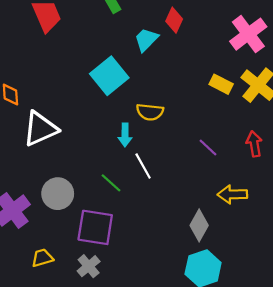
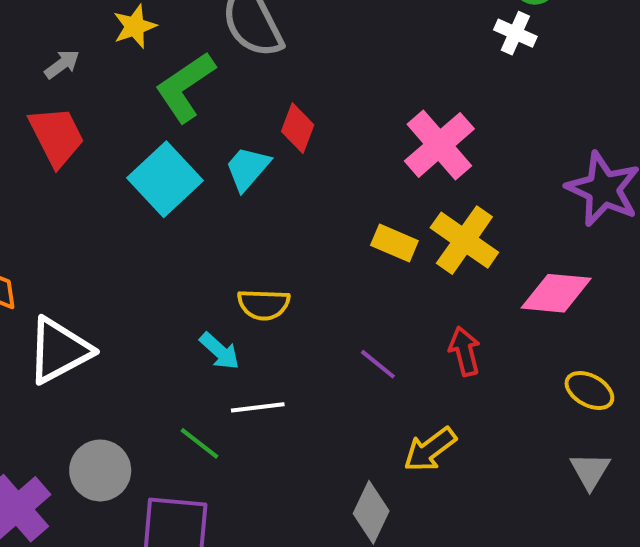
cyan square: (109, 76) -> (165, 179), moved
cyan arrow: (125, 135) -> (220, 351), turned -45
white line: (143, 166) -> (258, 407), turned -64
yellow arrow: (232, 194) -> (430, 449), turned -32

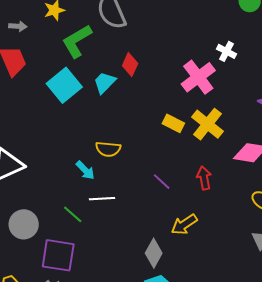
white cross: (515, 33) -> (227, 51), moved
gray arrow: (62, 64) -> (18, 26), turned 36

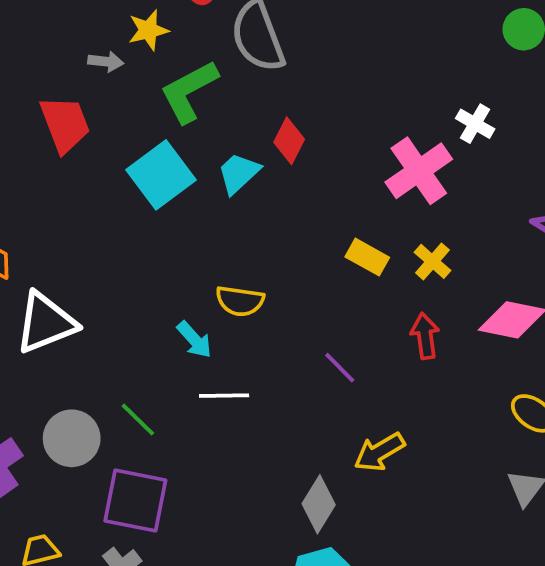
gray arrow: (18, 26) -> (106, 62), moved
yellow cross: (207, 124) -> (432, 261), size x0.6
red arrow: (204, 178) -> (425, 336), moved
green line: (73, 214) -> (138, 420), moved

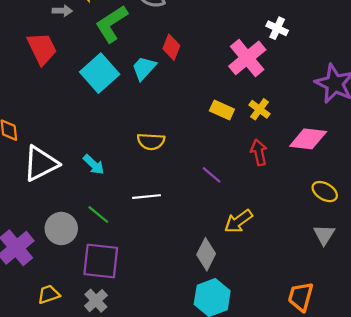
cyan arrow: (194, 340) -> (94, 165), moved

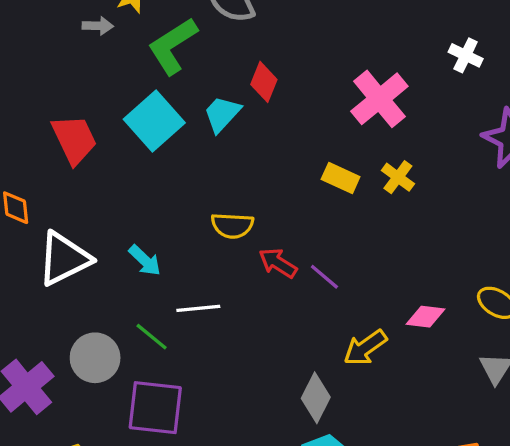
white cross: (277, 28) -> (466, 55), moved
red trapezoid: (42, 49) -> (74, 139), moved
pink diamond: (308, 139) -> (426, 317), moved, size x0.7
red arrow: (259, 152) -> (278, 263), moved, turned -45
white line: (147, 197) -> (198, 308), moved

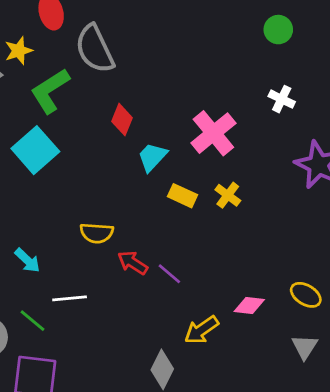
cyan trapezoid: (222, 114) -> (152, 157), moved

